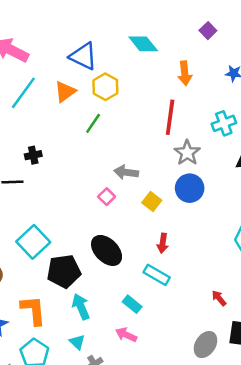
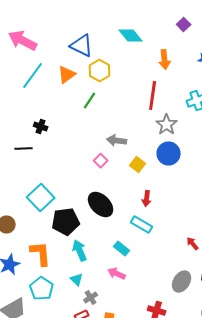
black cross: (33, 155) -> (41, 126), turned 32

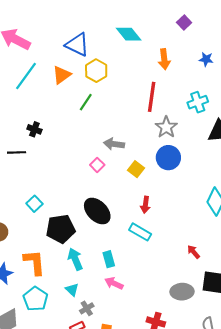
cyan square: (41, 198) -> (34, 204), size x0.6
cyan rectangle: (122, 248) -> (109, 259), moved, turned 35
gray ellipse: (182, 282) -> (182, 292), turned 55

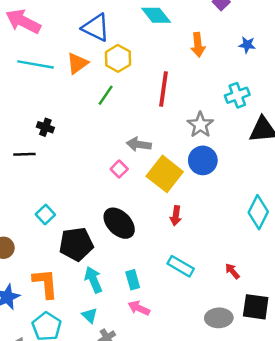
cyan line: (26, 76) -> (36, 64), turned 64
red line: (152, 97) -> (163, 89), moved
yellow square: (136, 169) -> (165, 174), size x1.8
cyan rectangle: (140, 232) -> (181, 266), moved

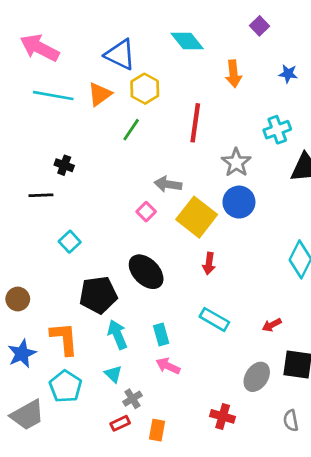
cyan square: (45, 215) -> (70, 242), moved
red arrow: (232, 271) -> (272, 325), turned -77
gray ellipse: (219, 318) -> (257, 377), turned -55

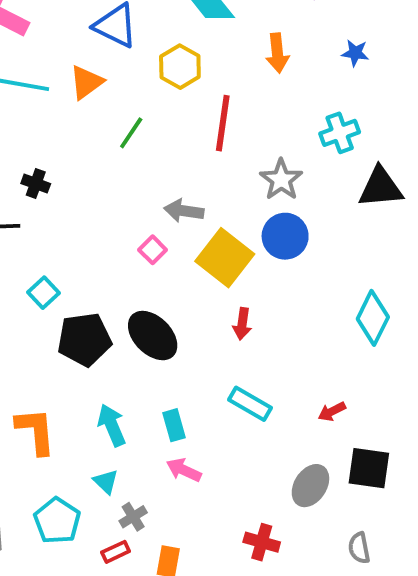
yellow hexagon: (145, 89) -> (180, 67), moved
black pentagon: (98, 295) -> (84, 339), moved
cyan pentagon: (66, 386) -> (57, 521), moved

